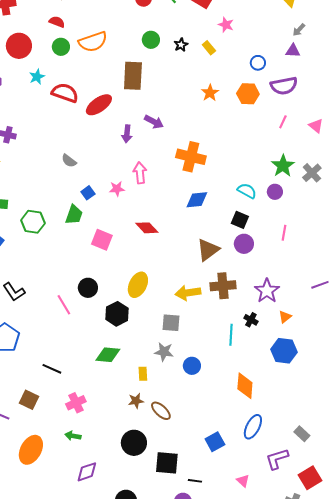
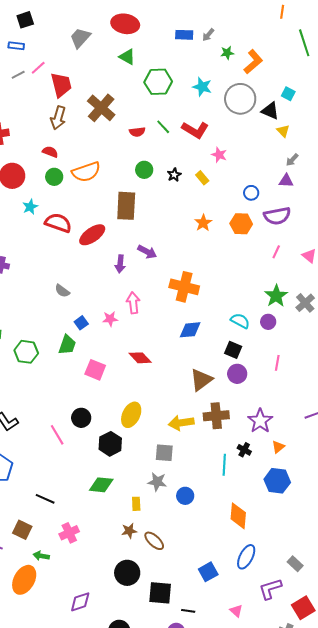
green arrow: (73, 436) -> (41, 556), moved

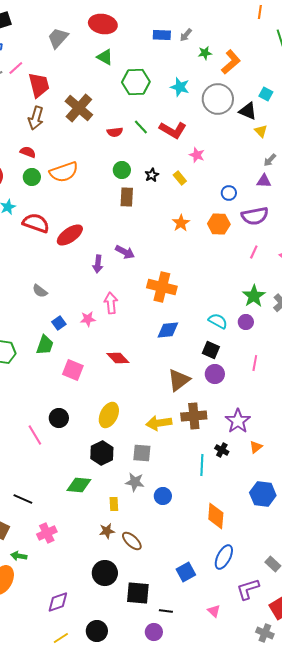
brown rectangle: (126, 206) -> (127, 197), moved, size x0.7
black hexagon: (110, 444) -> (102, 453), moved
blue hexagon: (277, 481) -> (263, 494), moved

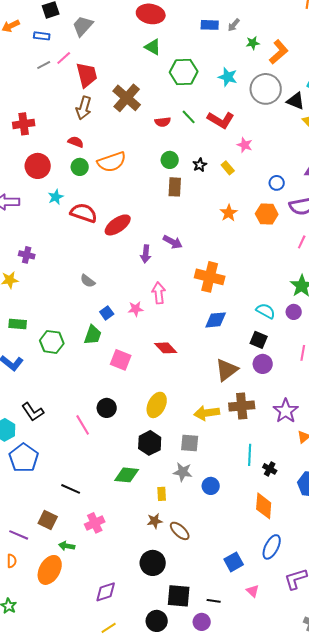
gray trapezoid: (58, 38) -> (83, 26), moved
black cross: (222, 450) -> (270, 469), moved
black square: (138, 593) -> (179, 596), moved
pink triangle: (214, 611) -> (253, 591), moved
black circle: (97, 631) -> (157, 621), moved

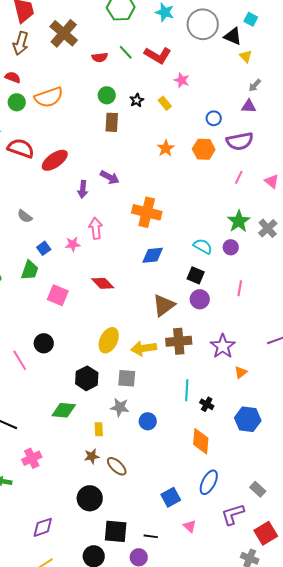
yellow ellipse: (157, 405) -> (109, 340), moved

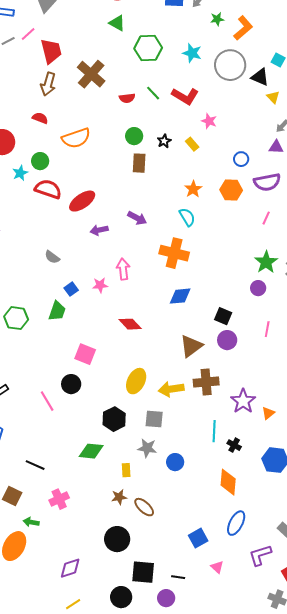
green circle: (17, 102) -> (40, 161), moved
purple arrow: (83, 189) -> (99, 230), moved, turned 72
cyan semicircle: (203, 246) -> (187, 217), moved, turned 30
pink square: (58, 295) -> (85, 354), moved
purple star: (223, 346) -> (243, 401), moved

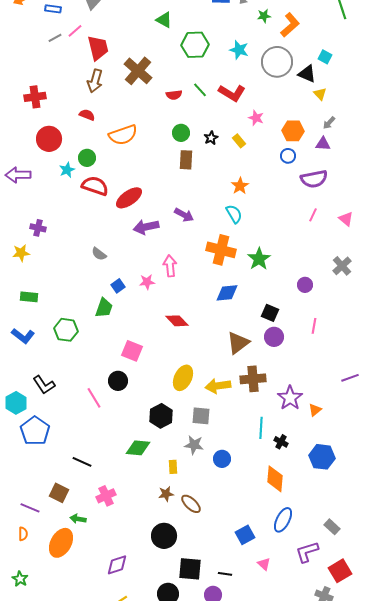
orange hexagon: (231, 190) -> (293, 131), moved
purple arrow: (99, 230) -> (146, 227), size x1.4
green star: (266, 262) -> (259, 259), moved
green hexagon: (16, 318) -> (66, 330), moved

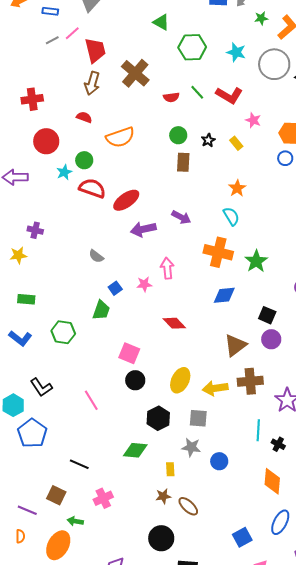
black circle: (118, 381) -> (135, 380), moved

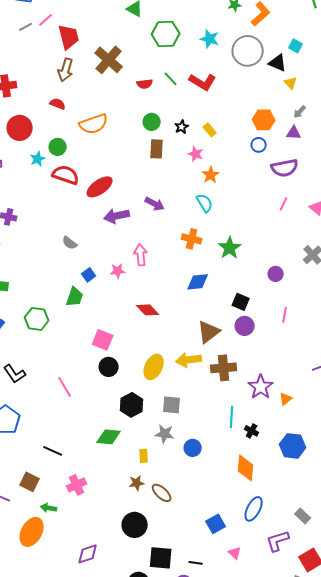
pink star: (253, 120) -> (196, 154), moved
orange cross: (218, 252) -> (192, 239), size x0.7
yellow arrow: (215, 388) -> (189, 360), moved

